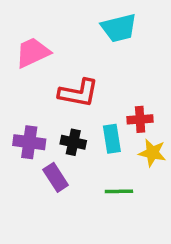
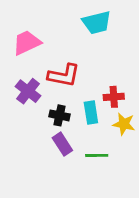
purple cross: (29, 142) -> (28, 91), moved, turned 30
purple rectangle: (56, 177) -> (62, 144), moved

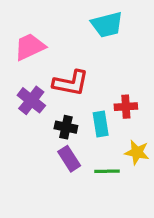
yellow star: (124, 124) -> (137, 152), moved

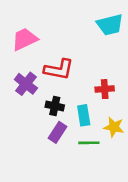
cyan trapezoid: (107, 25) -> (110, 25), moved
cyan rectangle: (101, 124) -> (84, 115), moved
purple rectangle: (69, 159) -> (57, 132), turned 66

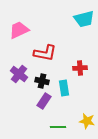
purple cross: (26, 84) -> (19, 74), moved
yellow star: (114, 127) -> (87, 121), moved
green line: (89, 143) -> (58, 127), moved

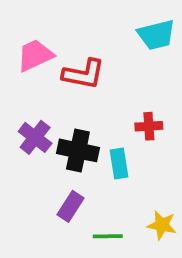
red L-shape: (45, 53) -> (84, 74), moved
black cross: (42, 81) -> (78, 150), size x1.5
purple rectangle: (44, 101) -> (70, 206), moved

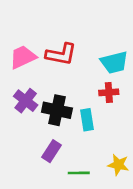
cyan trapezoid: (156, 35) -> (114, 62), moved
pink trapezoid: (35, 55) -> (23, 57), moved

